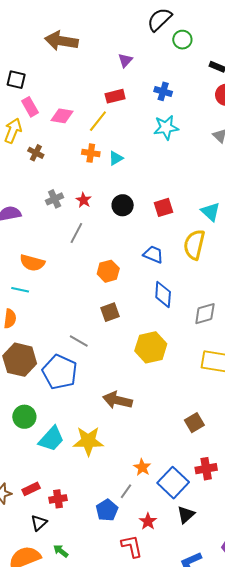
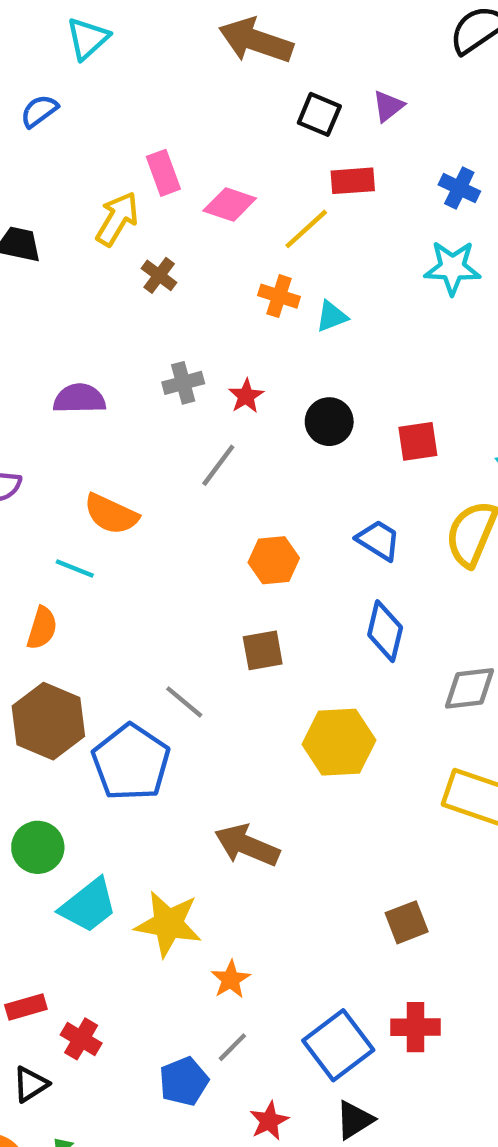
black square: (16, 80) -> (319, 114), moved
orange star: (142, 467) -> (231, 979), moved
red cross: (58, 499) -> (81, 1039), turned 30

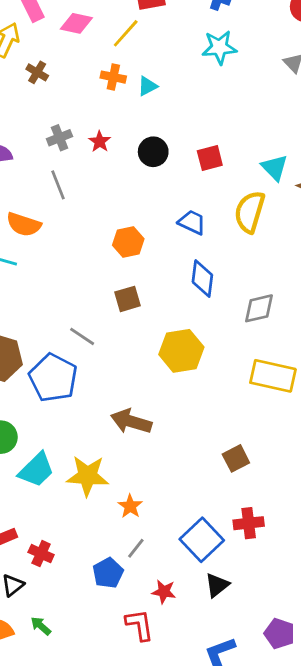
gray line: (218, 465) -> (58, 185), moved, turned -52
red star: (269, 1121) -> (164, 592), turned -30

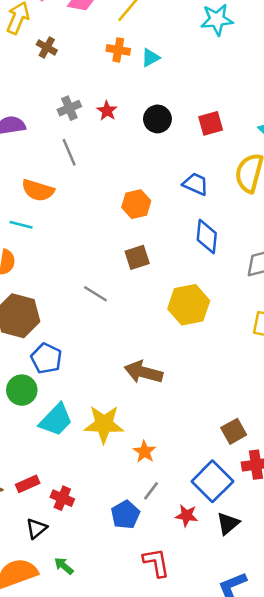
blue pentagon: (53, 378) -> (46, 358), moved, size x0.7
brown square: (236, 458) -> (234, 431), moved
red star: (164, 592) -> (187, 516), moved

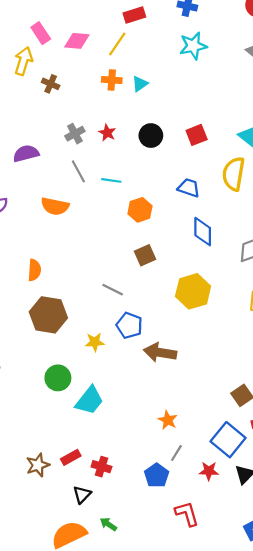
cyan line: (21, 225) -> (111, 180), moved
blue pentagon: (46, 358) -> (129, 325), moved
yellow star: (104, 424) -> (95, 342), moved, size x0.6

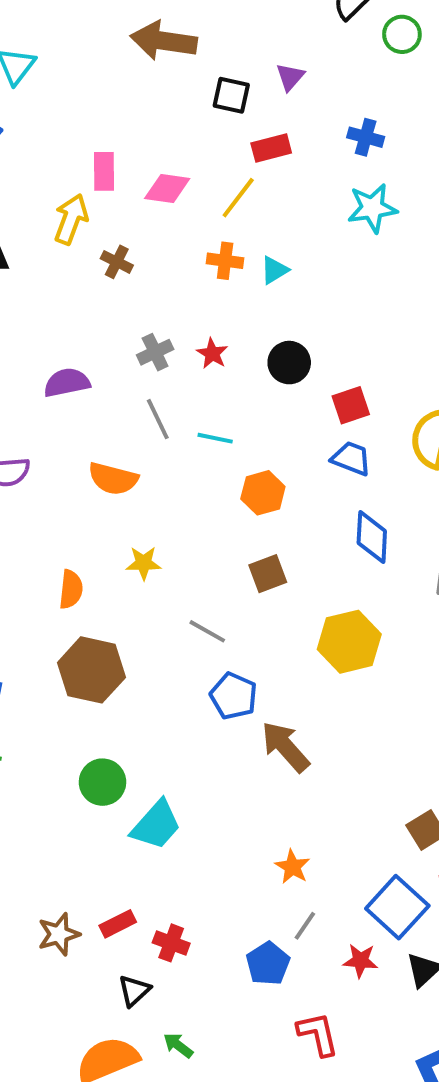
pink rectangle: (41, 33) -> (104, 171), turned 30
red square: (197, 135) -> (351, 405), moved
yellow star: (95, 342) -> (144, 563), moved
brown arrow: (160, 352) -> (285, 747), turned 36

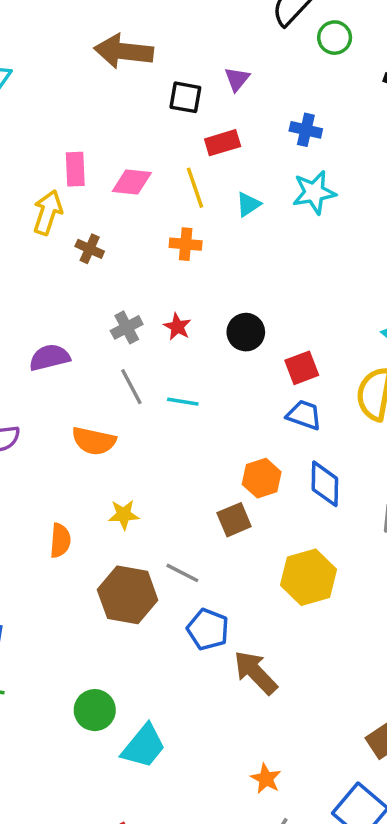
yellow line: (238, 198) -> (195, 188), turned -54
cyan triangle: (274, 270) -> (248, 204), moved
orange hexagon: (263, 493) -> (262, 478), moved
brown hexagon: (91, 670) -> (128, 595), moved

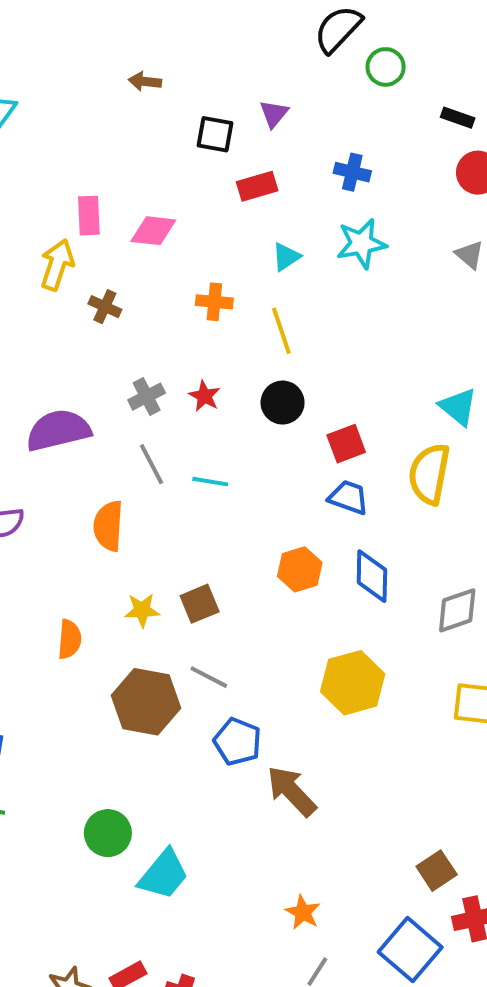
brown arrow: (124, 51) -> (145, 81), size x0.5
yellow line: (195, 188) -> (281, 331), moved
purple semicircle: (50, 357) -> (58, 430), size x1.4
orange semicircle: (94, 441) -> (108, 526), turned 81
brown square: (234, 520) -> (200, 604), moved

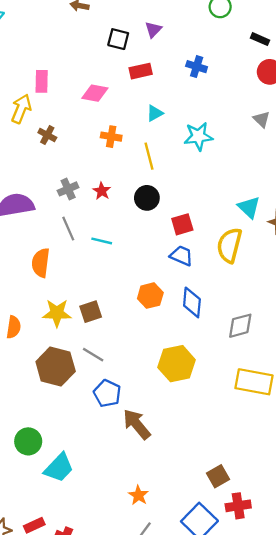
pink diamond: (153, 231) -> (95, 93), moved
cyan star: (361, 244) -> (198, 136), moved
yellow star: (142, 610) -> (57, 313), size x1.4

